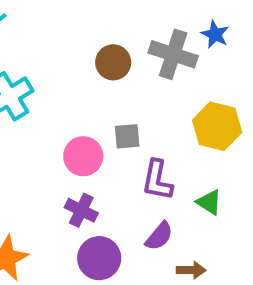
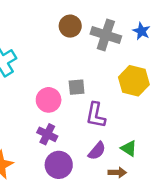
blue star: (215, 34) -> (141, 31), moved
brown circle: (113, 62) -> (70, 26), moved
green triangle: (209, 202) -> (129, 148), moved

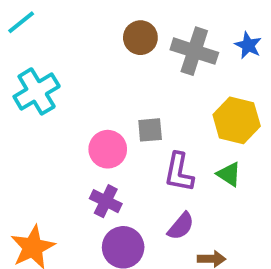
green triangle: (129, 148) -> (229, 174), moved

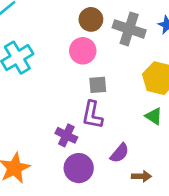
pink circle: (108, 149) -> (83, 51), moved
purple L-shape: (179, 172) -> (92, 115), moved

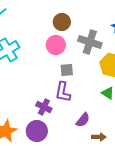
gray cross: (129, 29) -> (90, 42), moved
purple circle: (79, 168) -> (37, 131), moved

